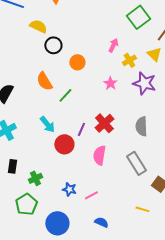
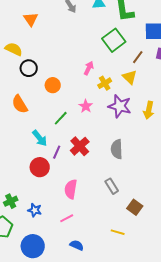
green line: (65, 95) -> (61, 118), moved
cyan arrow: (47, 124) -> (40, 138), moved
pink semicircle: (99, 155) -> (71, 189), moved
gray rectangle: (136, 163) -> (112, 186), size x0.7
blue star: (69, 189) -> (35, 210), moved

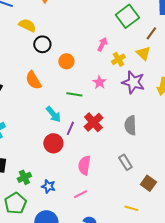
green line: (61, 118) -> (74, 94), turned 56

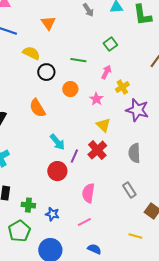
green square: (127, 16) -> (110, 44), moved, size x0.6
yellow triangle: (143, 53) -> (103, 125), moved
pink star: (99, 82) -> (96, 99), moved
green line: (74, 94) -> (78, 60), moved
green cross: (24, 177) -> (28, 205), turned 32

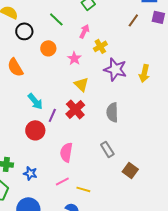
green line: (78, 60) -> (56, 19), turned 35
yellow line: (135, 236) -> (83, 189), moved

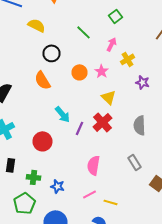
black circle: (24, 31) -> (52, 53), moved
orange circle: (48, 48) -> (80, 72), moved
purple star: (115, 69) -> (142, 82), size x0.6
red circle: (35, 130) -> (42, 141), moved

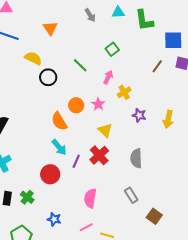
black circle: (52, 53) -> (48, 77), moved
orange semicircle: (42, 80) -> (59, 121), moved
red circle: (42, 141) -> (50, 174), moved
green cross: (34, 177) -> (27, 197), moved, turned 32

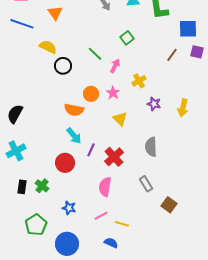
orange triangle: (50, 28) -> (55, 13), moved
pink arrow: (108, 77) -> (115, 66), moved
orange semicircle: (59, 121) -> (74, 110), turned -48
red cross: (99, 155) -> (114, 157), moved

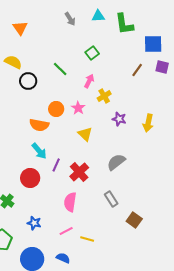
pink arrow: (115, 66) -> (89, 81), moved
gray semicircle: (151, 147) -> (116, 162), turned 54
blue semicircle: (111, 243) -> (63, 258), moved

